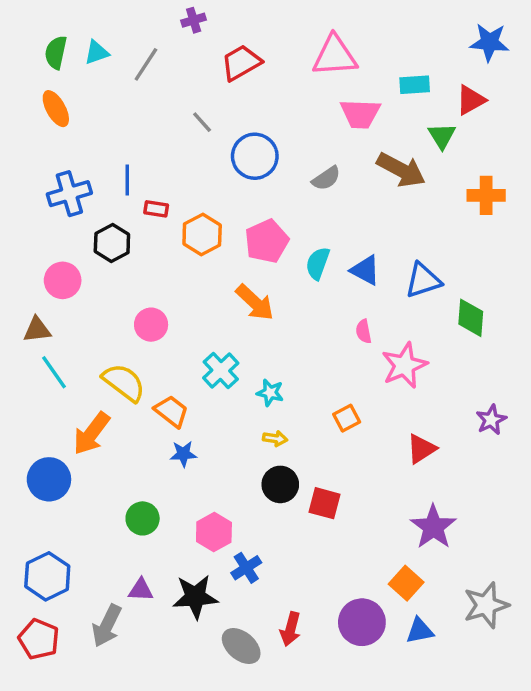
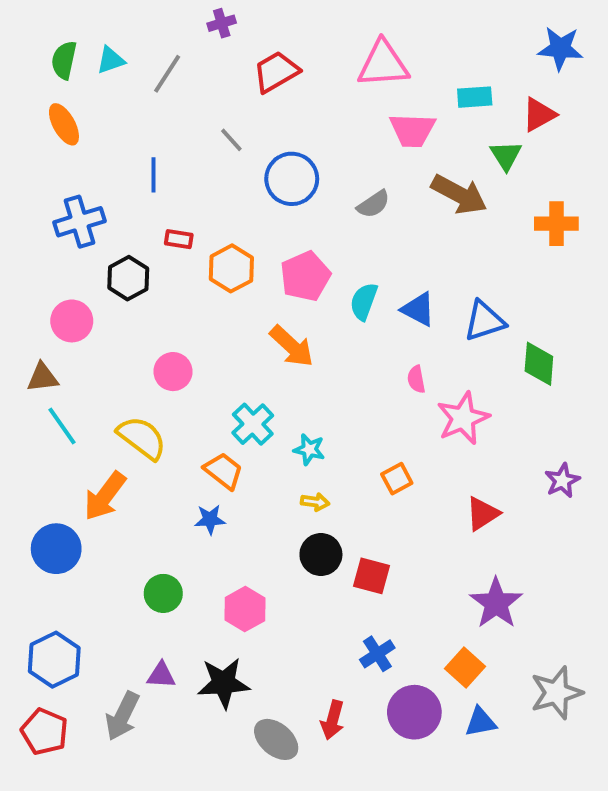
blue line: (127, 180) -> (154, 175), moved
orange trapezoid: (171, 411) -> (224, 471), moved
blue cross: (246, 568) -> (377, 654), moved

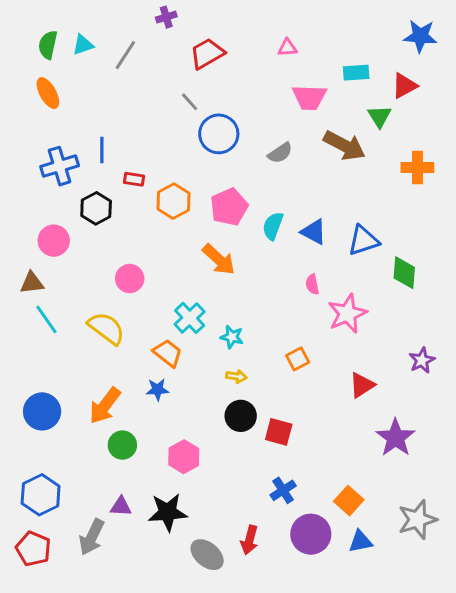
pink triangle: (383, 64) -> (287, 48), size x0.5
gray line: (231, 140) -> (190, 102), moved
blue line: (154, 175) -> (102, 150), moved
orange arrow: (105, 496) -> (105, 406), moved
purple star: (496, 603) -> (396, 438), moved

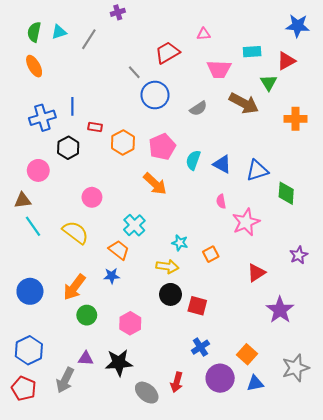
red trapezoid: (207, 54) -> (167, 53), moved
cyan star: (232, 337) -> (180, 243), moved
yellow arrow: (236, 376) -> (167, 267), size x1.5

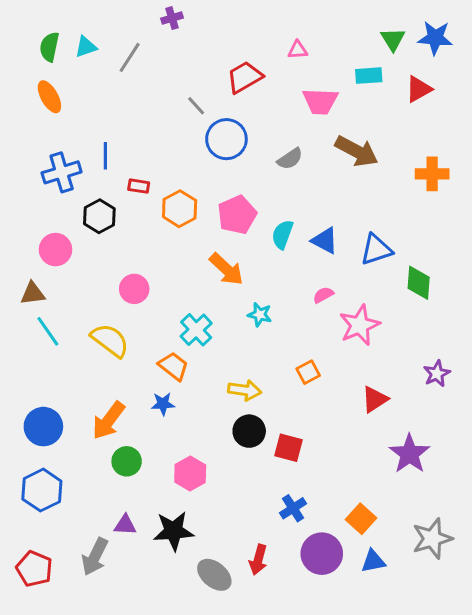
green triangle: (269, 83) -> (393, 39), moved
pink semicircle: (221, 201) -> (323, 295), turned 72
cyan star: (180, 243) -> (260, 315), moved
blue hexagon: (29, 350) -> (42, 490), moved

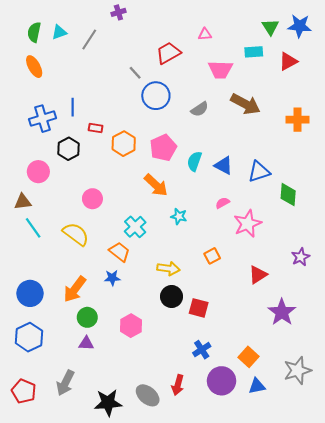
purple triangle: (125, 525) -> (86, 343), moved
black star: (174, 531) -> (108, 403), moved

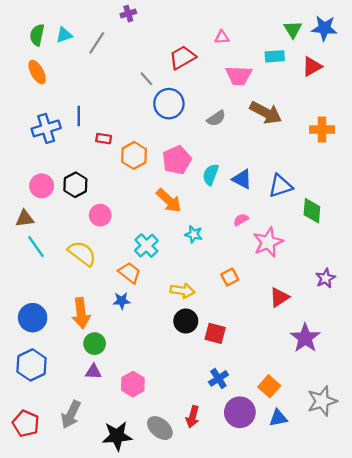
black hexagon: (69, 149) -> (75, 185), moved
orange arrow: (75, 289) -> (81, 313), turned -44
pink hexagon: (131, 326) -> (133, 384), moved

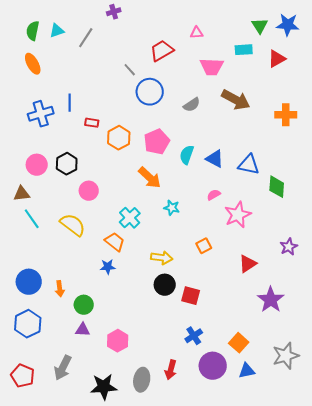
blue triangle: (280, 186) -> (249, 165), turned 30
orange arrow: (81, 313) -> (60, 289), moved, size x0.6
gray ellipse: (160, 428) -> (142, 380), turned 60

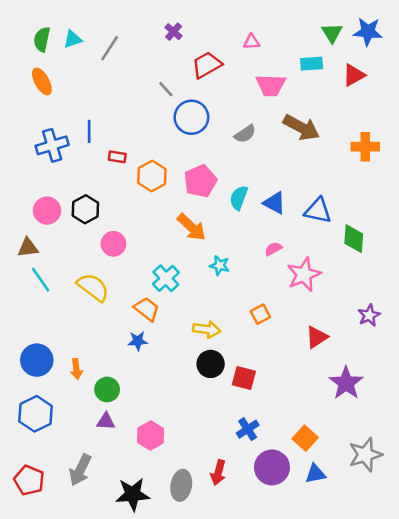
purple cross: (114, 12) -> (174, 32), moved, turned -32

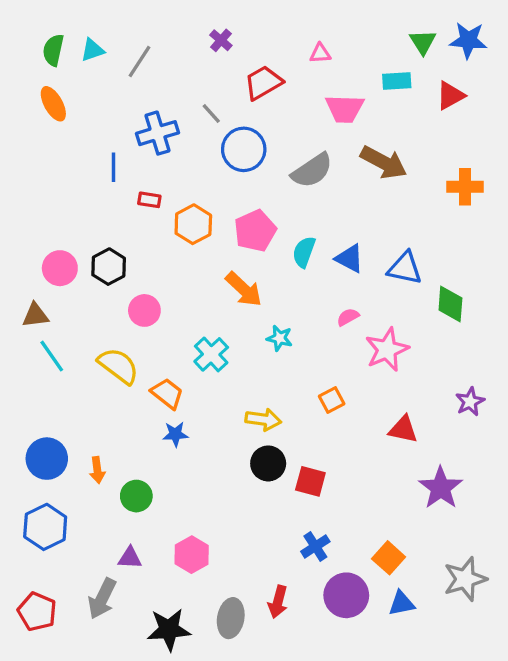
gray semicircle: (245, 134) -> (312, 171), size x1.5
blue cross: (52, 145) -> (157, 133), moved
orange trapezoid: (147, 309) -> (167, 393), moved
red triangle: (317, 337) -> (403, 429), turned 45
purple triangle: (106, 421) -> (130, 558), moved

